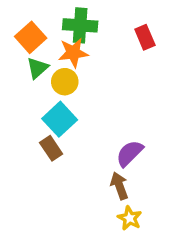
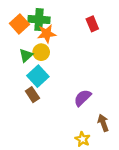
green cross: (80, 25) -> (39, 20), moved
green triangle: (37, 68) -> (26, 55), moved
brown arrow: (119, 186) -> (103, 123), moved

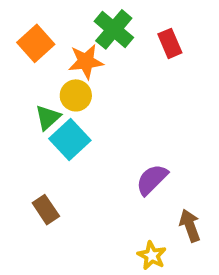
green cross: (39, 20) -> (114, 29), moved, turned 36
green triangle: (26, 55) -> (48, 117), moved
brown rectangle: (32, 95) -> (46, 210), moved

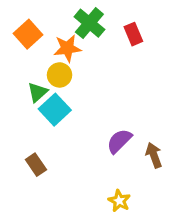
brown arrow: (190, 226) -> (154, 155), moved

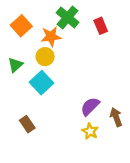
green triangle: (37, 92) -> (15, 65), moved
yellow star: (119, 201) -> (90, 131), moved

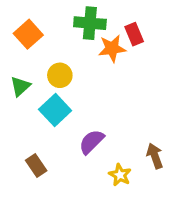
green cross: (68, 18) -> (90, 23), turned -35
orange star: (51, 36) -> (112, 48), moved
purple semicircle: (90, 106) -> (91, 142), moved

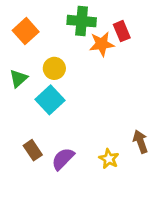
purple semicircle: (91, 142) -> (63, 159), moved

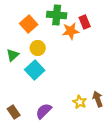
orange square: (26, 31) -> (29, 24), moved
brown rectangle: (33, 150) -> (14, 112), moved
yellow star: (109, 159) -> (80, 102), moved

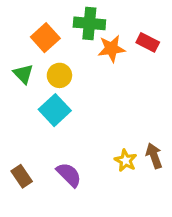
red rectangle: (85, 22) -> (148, 42), moved, turned -40
green triangle: (13, 55) -> (23, 74), moved, turned -32
purple semicircle: (44, 111) -> (69, 175), turned 90

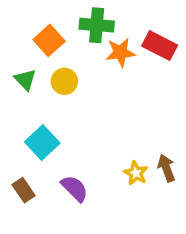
red rectangle: (148, 42) -> (160, 46), size x1.4
cyan square: (55, 110) -> (42, 143), moved

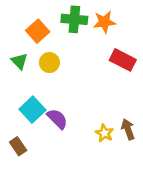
red rectangle: (160, 46) -> (123, 60), moved
orange star: (120, 52) -> (104, 22), moved
purple semicircle: (75, 188) -> (57, 119), moved

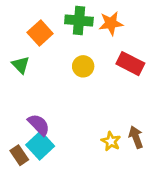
yellow circle: (49, 63) -> (83, 66), moved
cyan square: (32, 110) -> (40, 145), moved
purple semicircle: (57, 119) -> (39, 125), moved

